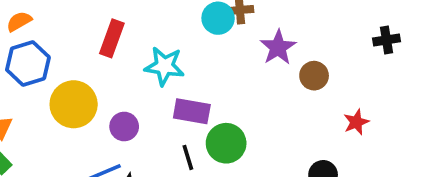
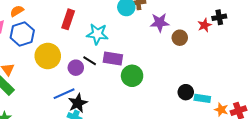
purple star: (278, 47) -> (160, 23), turned 30
red star: (356, 122) -> (204, 25), moved
black line: (188, 157) -> (90, 61), moved, turned -40

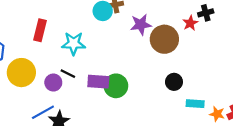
brown circle: (180, 38) -> (164, 39), size x1.6
purple rectangle: (113, 59) -> (98, 82), moved
black circle: (186, 92) -> (174, 82), moved

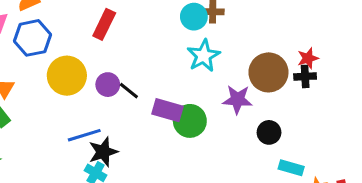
black cross: (206, 13) -> (305, 76), moved
purple star: (141, 25) -> (237, 100), moved
cyan star: (74, 43) -> (204, 56), moved, turned 30
purple circle: (53, 83) -> (108, 85), moved

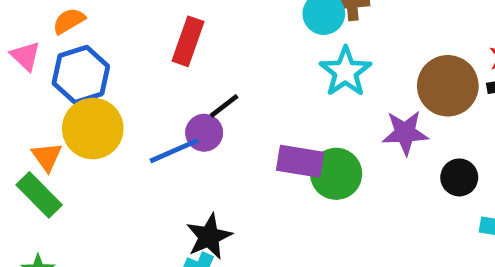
yellow circle: (67, 76) -> (93, 129), moved
black line: (129, 91) -> (224, 106), moved, turned -70
blue line: (84, 135) -> (174, 151), moved

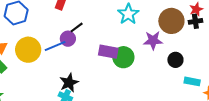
yellow circle: (93, 129) -> (28, 50), moved

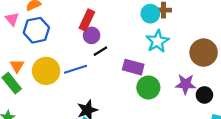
purple circle: (68, 39) -> (92, 35), moved
purple star: (153, 40) -> (185, 84), moved
purple rectangle: (108, 52) -> (133, 67), moved

